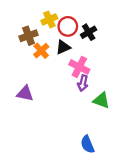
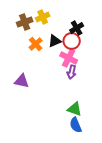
red circle: (68, 26) -> (72, 41), moved
brown cross: (28, 36) -> (25, 22), moved
green triangle: (101, 100) -> (75, 109), moved

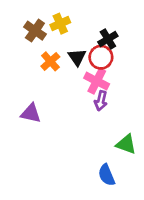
brown cross: (25, 22) -> (35, 31), turned -35
black triangle: (55, 41) -> (77, 57), turned -40
green triangle: (75, 109) -> (126, 144), moved

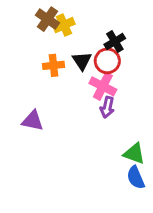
brown cross: (35, 31) -> (48, 19), moved
orange cross: (50, 61) -> (53, 65), turned 36
blue semicircle: (107, 175) -> (136, 178), moved

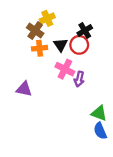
brown cross: (48, 19) -> (35, 31), moved
pink cross: (103, 86) -> (65, 69), moved

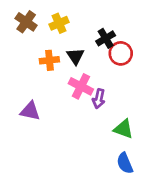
brown cross: (35, 31) -> (26, 22), moved
red circle: (79, 45) -> (121, 53), moved
green triangle: (99, 113) -> (123, 129), moved

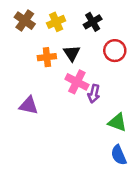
black cross: (106, 38) -> (93, 22), moved

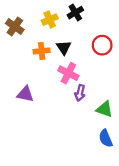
brown cross: (25, 21) -> (15, 27), moved
black cross: (93, 22) -> (75, 13), moved
purple arrow: (94, 94) -> (80, 93), moved

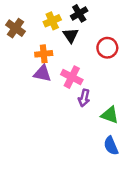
black triangle: (64, 47) -> (71, 35), moved
purple triangle: (25, 94) -> (42, 73), moved

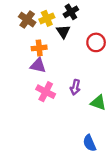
brown cross: (16, 28) -> (27, 20), moved
pink cross: (72, 77) -> (46, 92), moved
blue semicircle: (111, 146) -> (89, 143), moved

